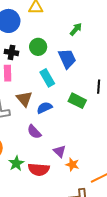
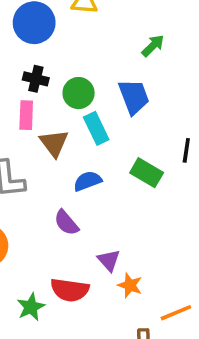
green circle: (38, 47) -> (79, 93), moved
brown triangle: (24, 99) -> (54, 143), moved
green star: (16, 163) -> (31, 307), moved

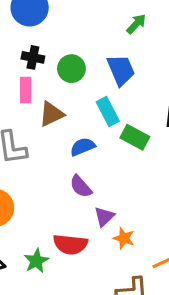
cyan rectangle: (96, 128) -> (108, 111), moved
brown triangle: (54, 143) -> (51, 114), turned 44
purple semicircle: (66, 223) -> (81, 186), moved
purple triangle: (109, 260) -> (104, 217), turned 30

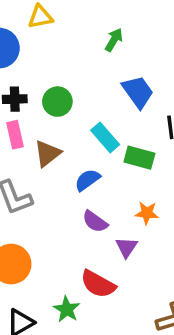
blue trapezoid: (121, 70) -> (138, 92), moved
orange star: (124, 238) -> (147, 213), moved
red semicircle: (70, 244) -> (98, 284), turned 36

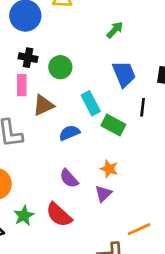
purple semicircle: (95, 222) -> (69, 178), moved
purple triangle: (126, 247) -> (103, 194), moved
green star: (67, 309) -> (24, 216), moved

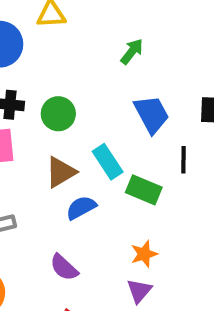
brown triangle: (43, 105) -> (61, 172), moved
orange star: (109, 169) -> (144, 254), turned -30
purple semicircle: (69, 178) -> (64, 267), moved

